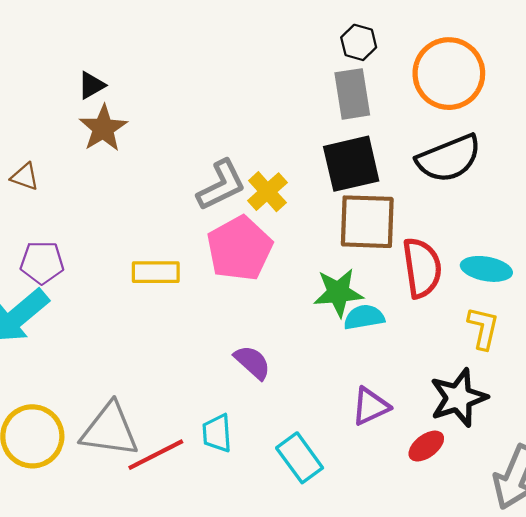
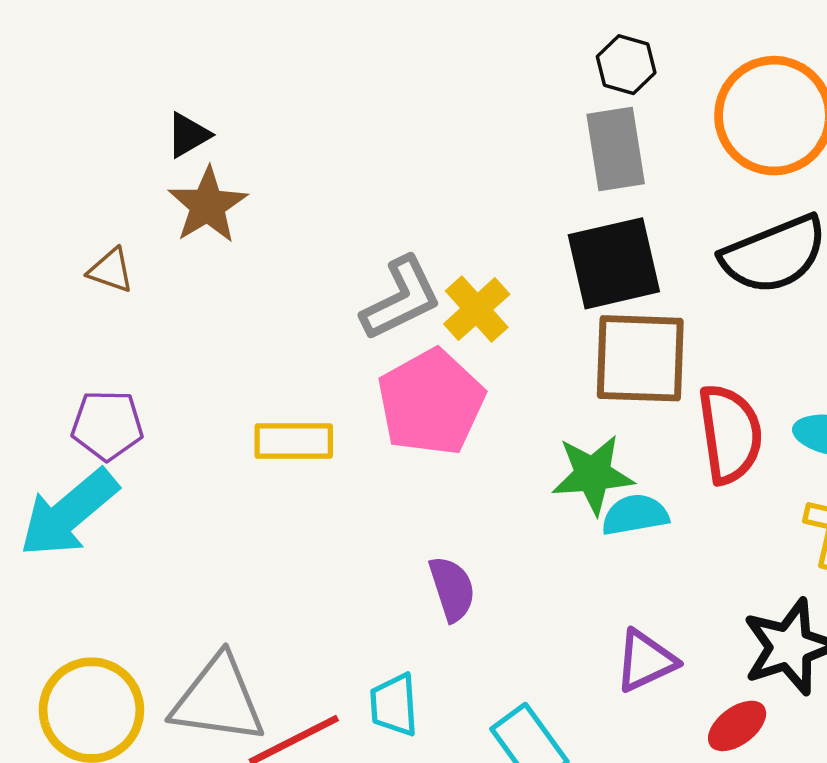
brown triangle: (25, 177) -> (111, 270), moved
purple semicircle: (252, 362) -> (452, 589), turned 30

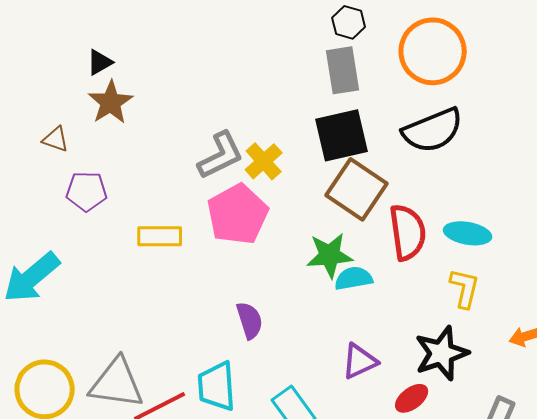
brown square: (640, 358) -> (357, 189), turned 32
purple pentagon: (107, 425) -> (87, 191), moved
cyan trapezoid: (394, 705) -> (217, 386), size x1.4

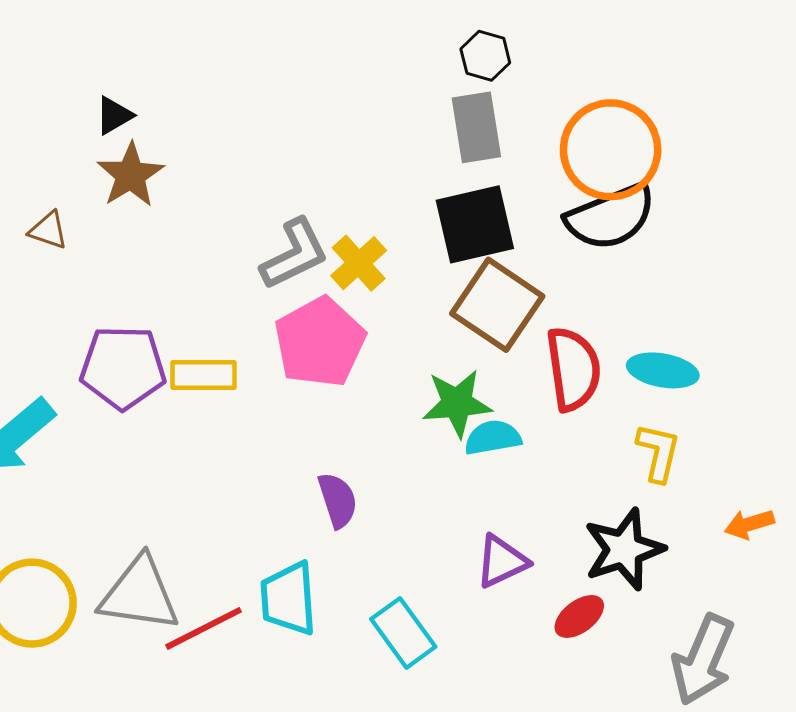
orange circle: (433, 51) -> (611, 150), moved
purple pentagon: (87, 191) -> (123, 367), moved, size x1.4

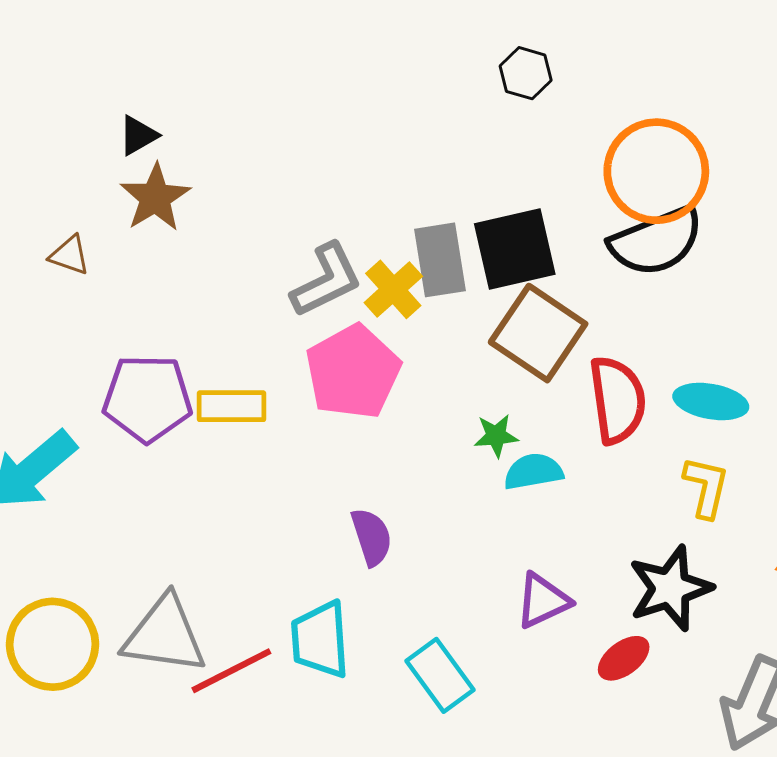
gray rectangle: (476, 127) -> (440, 260), moved
green star: (457, 403) -> (496, 436), size x0.6

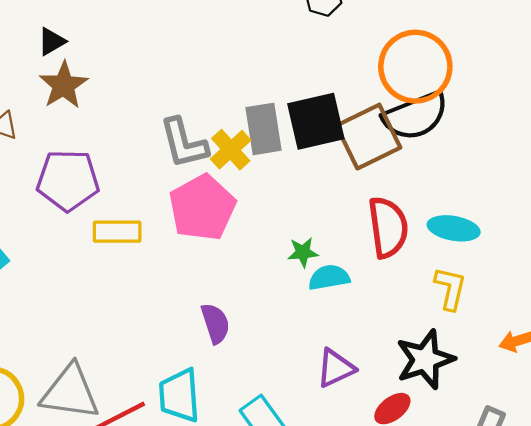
gray L-shape: (326, 280) -> (184, 143), turned 102
brown square: (538, 333) -> (368, 137), moved, turned 30
purple pentagon: (147, 398) -> (68, 180), moved

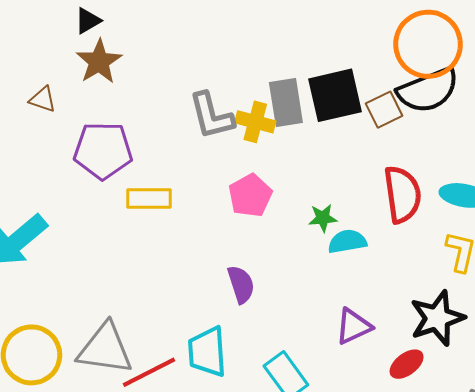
brown square: (368, 137) -> (384, 110), size x0.6
yellow cross: (231, 150) -> (255, 122), turned -33
pink pentagon: (202, 208) -> (250, 195), moved, size x0.7

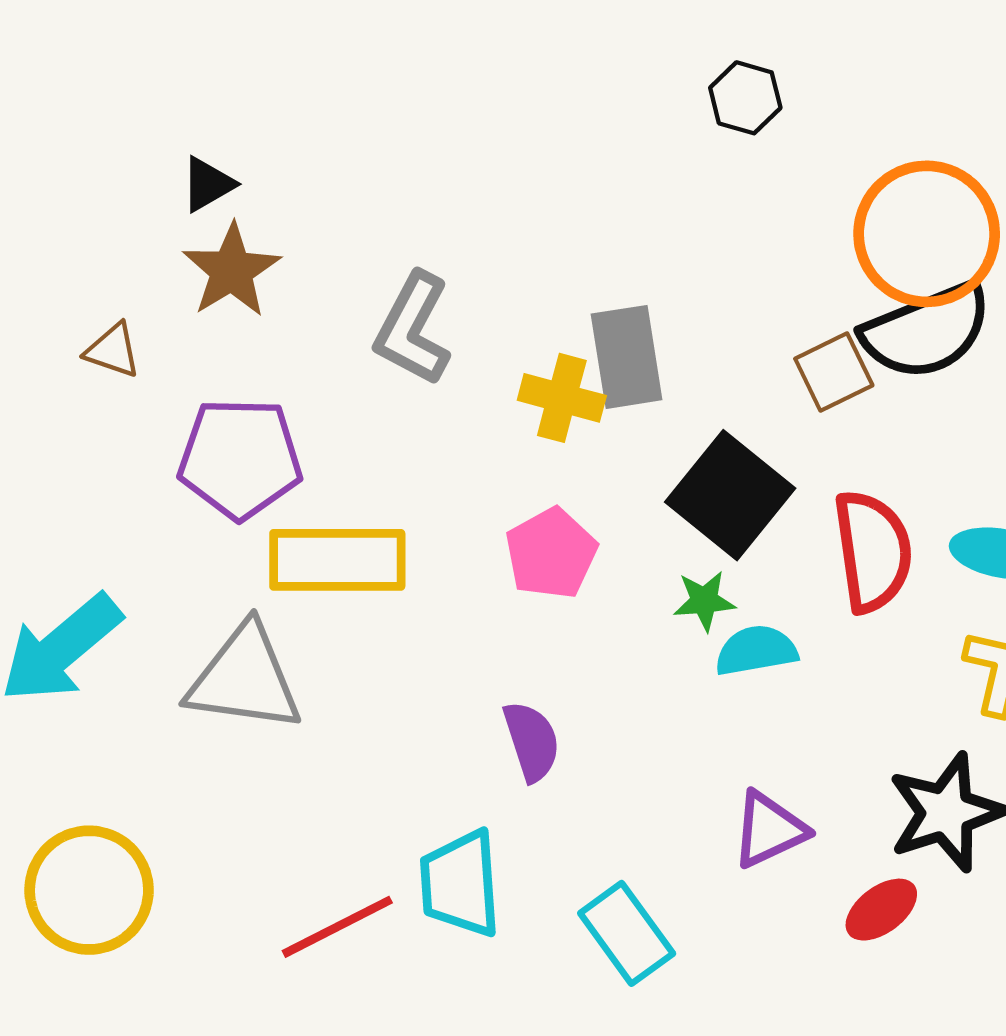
black square: (335, 95) -> (730, 495), moved, turned -38
gray L-shape: (211, 116) -> (413, 329), moved, turned 42
yellow rectangle: (149, 199) -> (337, 560), size x1.4
gray triangle: (105, 349) -> (244, 679), moved

